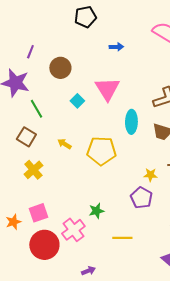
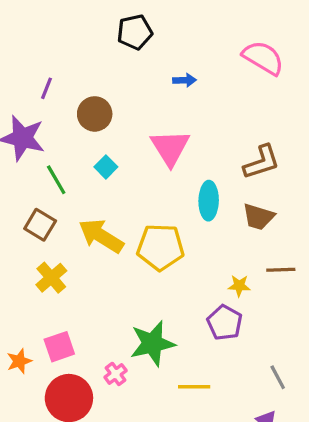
cyan square: (77, 101) -> (106, 167), moved
yellow arrow: (64, 144) -> (101, 236), size x2.0
green star: (96, 211) -> (152, 343), size x1.8
pink cross: (73, 230) -> (116, 374), size x0.6

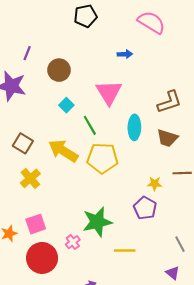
pink semicircle: (263, 58) -> (151, 22), moved
blue arrow: (185, 80) -> (125, 54), moved
green line: (56, 180) -> (90, 125), moved

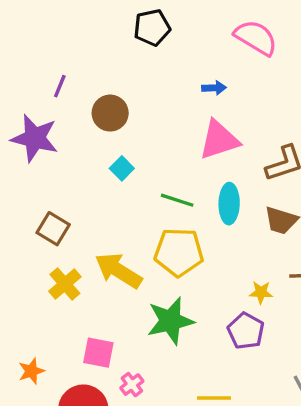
pink triangle: (109, 92) -> (219, 140), moved, turned 44
green line: (90, 125) -> (177, 200), moved, turned -42
yellow arrow: (63, 151) -> (118, 271), moved
green star: (97, 222) -> (170, 321), moved
pink square: (36, 224) -> (98, 353), moved, turned 30

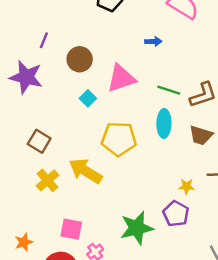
pink triangle: (219, 140) -> (121, 78), moved
green line: (177, 200) -> (169, 90), moved
yellow pentagon: (179, 252) -> (119, 139), moved
green star: (170, 321) -> (137, 228), moved

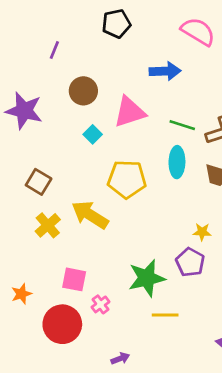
purple line: (44, 40) -> (54, 50), moved
blue arrow: (153, 41) -> (165, 71), size x1.6

